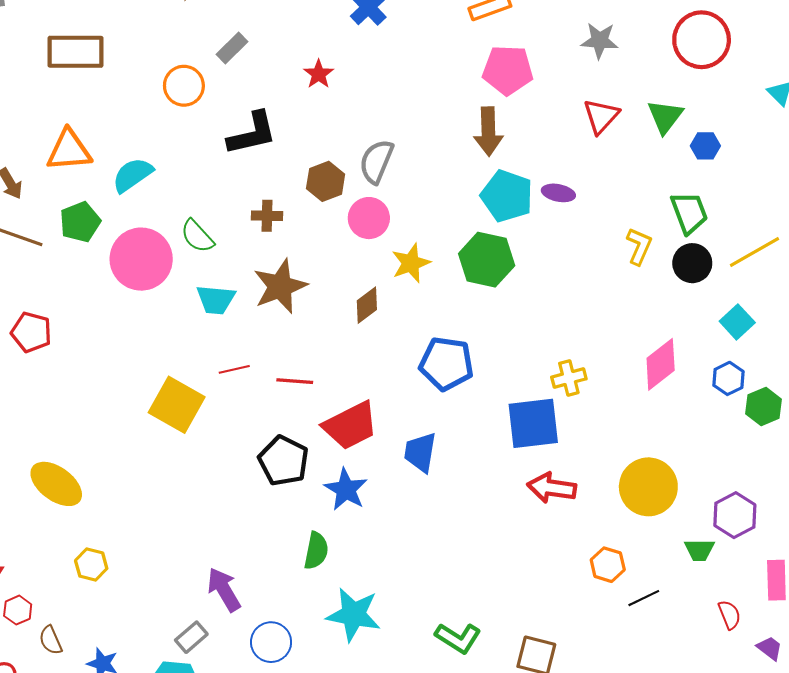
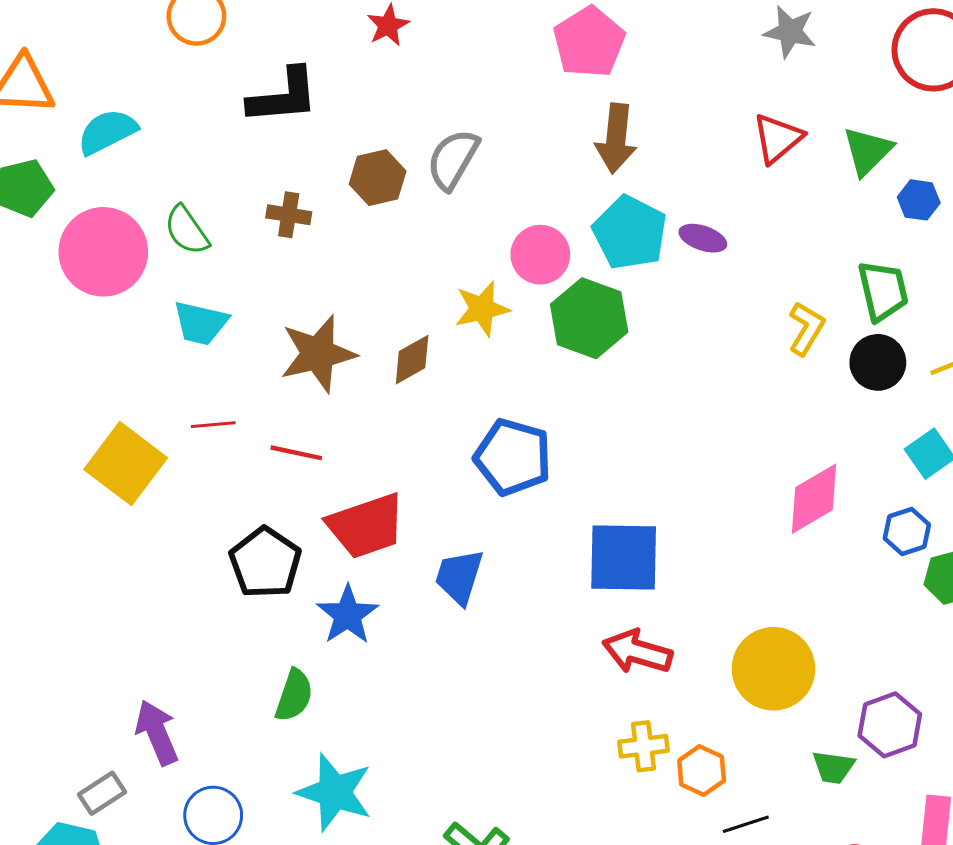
pink pentagon: (508, 70) -> (589, 42), moved, turned 30
pink circle: (369, 218) -> (540, 255), moved
brown star: (280, 286) -> (318, 354), moved
yellow cross: (569, 378) -> (644, 746), moved

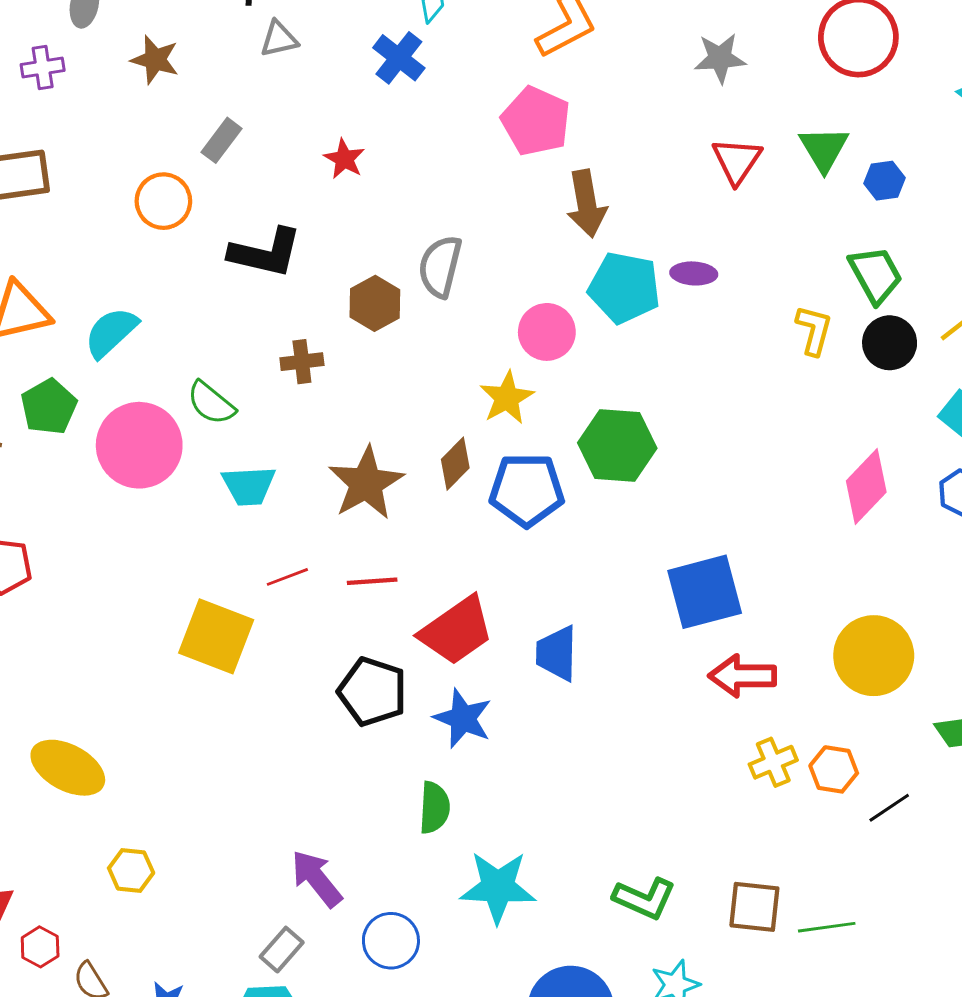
black L-shape: (283, 96) -> (266, 253), turned 34
green hexagon: (589, 318) -> (617, 445), moved
blue pentagon: (513, 457) -> (527, 490), moved

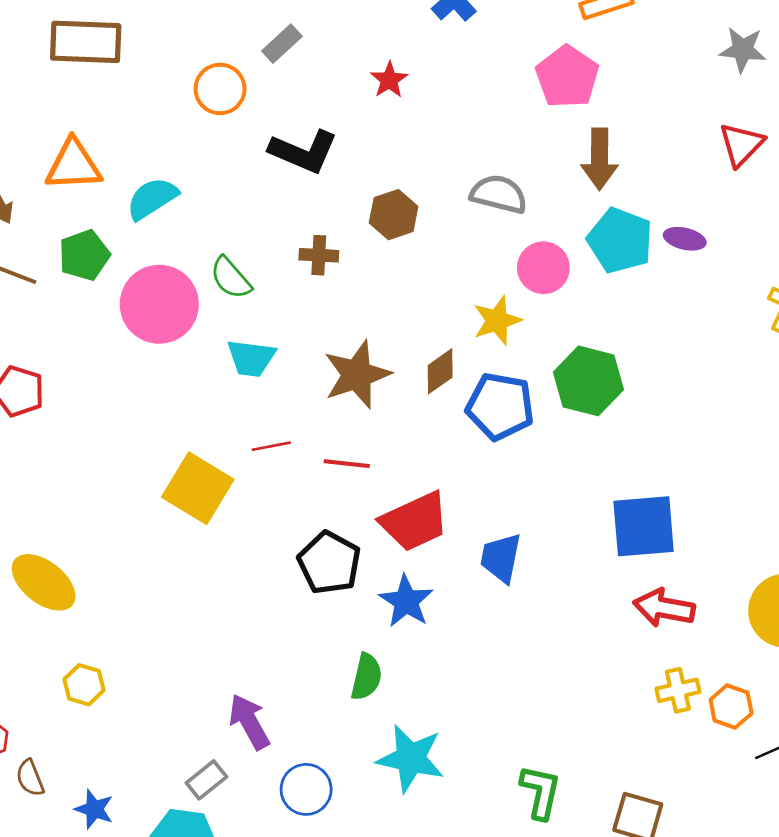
gray semicircle: (440, 266) -> (499, 194), moved, turned 80
green L-shape: (644, 898) -> (540, 792), turned -112

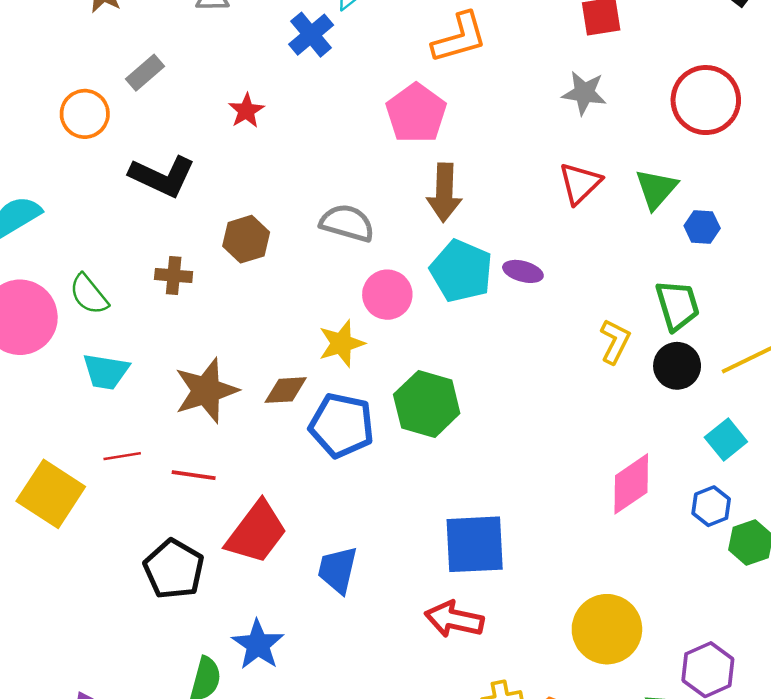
brown diamond: (440, 371) -> (286, 390), turned 30
red trapezoid: (415, 521) -> (257, 532), turned -30
blue star: (406, 601) -> (258, 645), moved
red arrow: (664, 608) -> (454, 619), moved

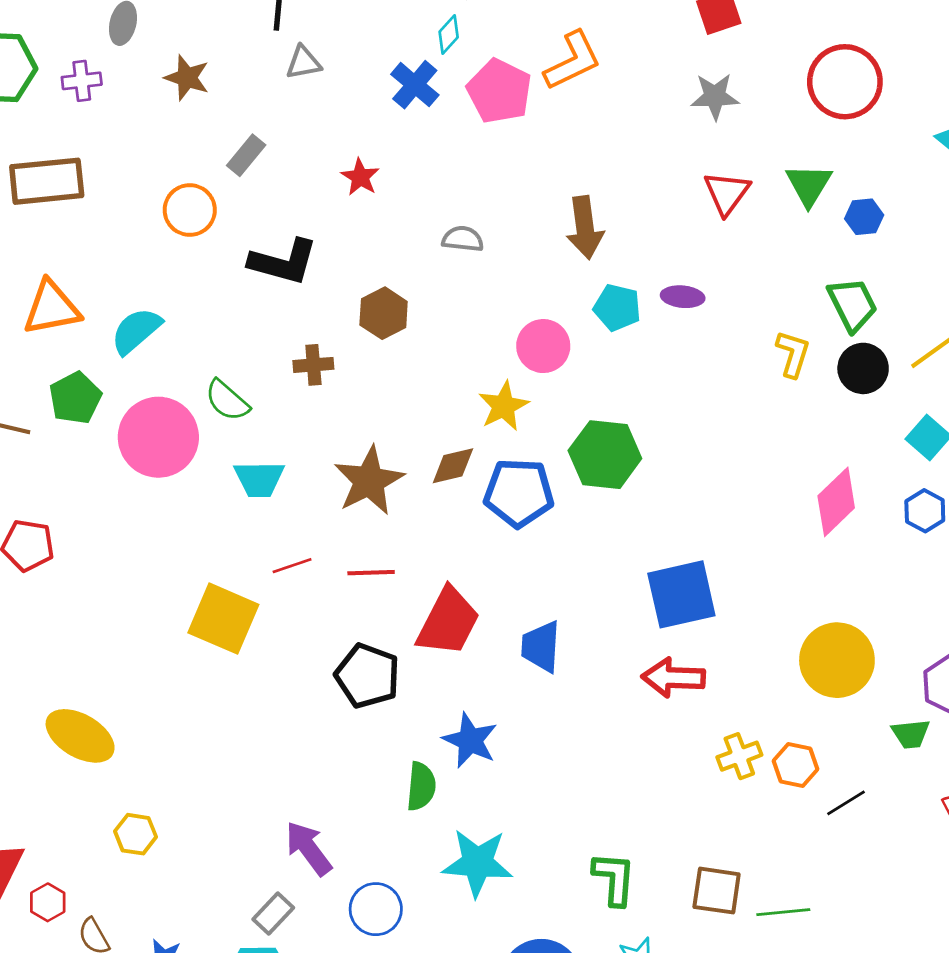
pink pentagon: (416, 113) -> (499, 91), moved
gray semicircle: (347, 223) -> (463, 239), moved, size x0.7
cyan pentagon: (461, 271) -> (617, 307), size x0.7

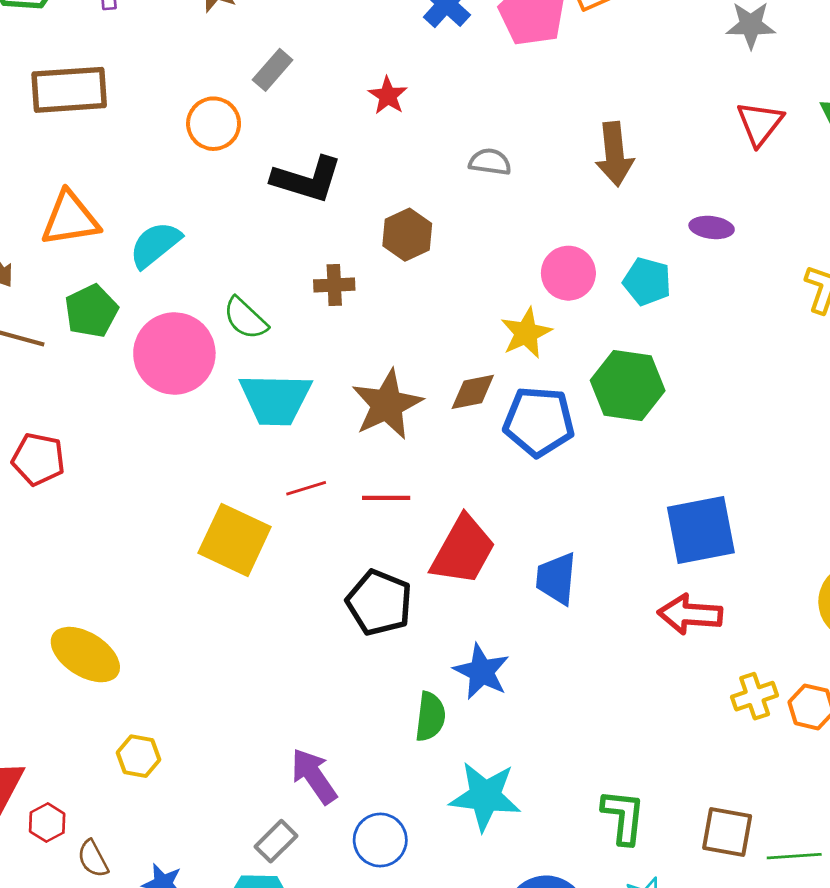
cyan pentagon: (617, 307) -> (647, 282), moved
cyan trapezoid: (259, 479) -> (276, 399), size x1.4

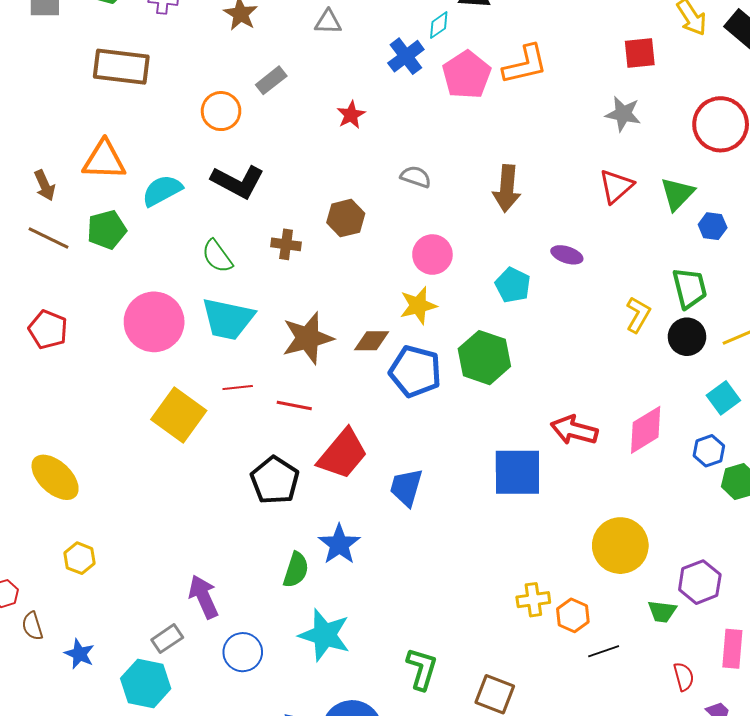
black L-shape: (307, 179) -> (238, 182), moved
pink circle: (568, 273) -> (432, 255), moved
pink circle: (174, 354) -> (154, 322), moved
red arrow: (690, 614) -> (574, 430), moved

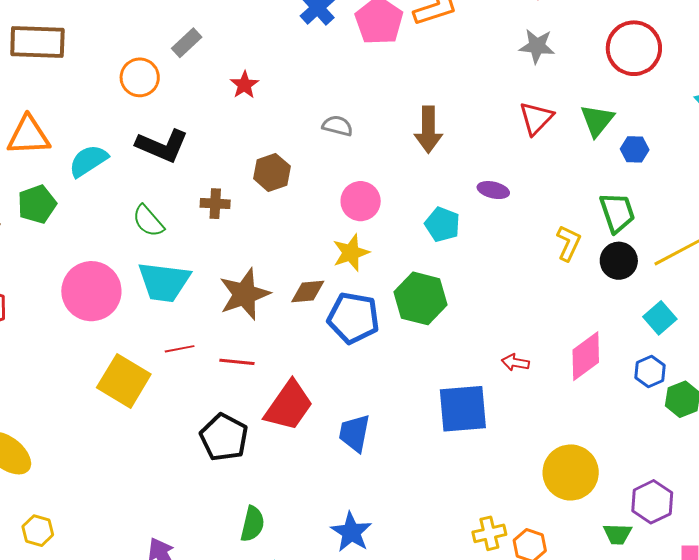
red star: (351, 115) -> (244, 85), moved
red arrow: (574, 430) -> (515, 362), size x0.6
blue star: (339, 544) -> (351, 532), moved

